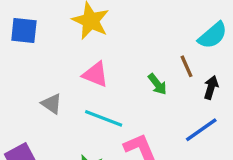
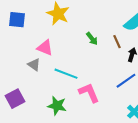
pink triangle: (95, 74) -> (45, 48), moved
green arrow: (157, 84) -> (92, 39), moved

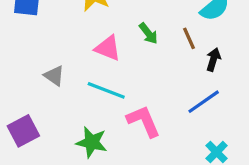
pink triangle: (45, 48) -> (108, 48), moved

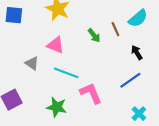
brown line: (189, 38) -> (115, 29), moved
pink triangle: (108, 48) -> (56, 45), moved
black arrow: (213, 59) -> (137, 53), turned -48

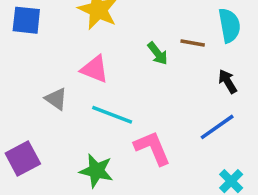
cyan semicircle: (138, 18) -> (229, 25), turned -60
brown line: (115, 29) -> (193, 43), turned -56

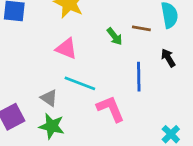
gray triangle: (56, 99) -> (49, 98), moved
blue line: (217, 127) -> (139, 77), moved, turned -56
green star: (96, 171) -> (52, 126), moved

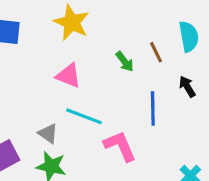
brown line: (141, 28) -> (156, 52), turned 54

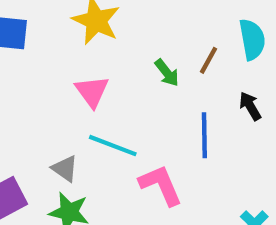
brown line: (156, 52) -> (209, 60), turned 55
pink triangle: (68, 76) -> (92, 91), turned 32

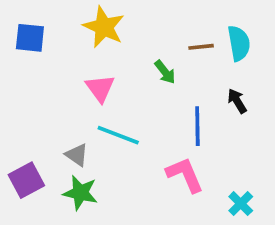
brown line: (209, 60) -> (201, 47), moved, turned 55
pink L-shape: (161, 185) -> (185, 175), moved

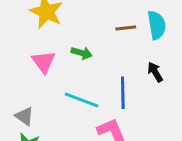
green arrow: (165, 72) -> (82, 53), moved, turned -36
cyan line: (118, 135) -> (82, 100), moved

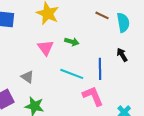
brown line: (126, 28) -> (102, 15), moved, turned 32
gray triangle: (24, 116) -> (27, 77), moved

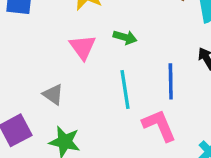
cyan line: (72, 74) -> (125, 90), turned 60

